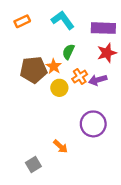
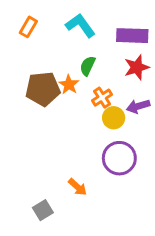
orange rectangle: (22, 21) -> (28, 27), turned -35
purple arrow: (98, 80) -> (138, 106), moved
yellow circle: (59, 88) -> (114, 118), moved

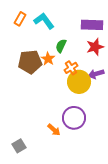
cyan L-shape: (80, 25) -> (44, 21), moved
yellow circle: (114, 118) -> (79, 82), size x1.5
purple circle: (119, 158) -> (74, 118), moved
gray square: (43, 210) -> (19, 146), moved

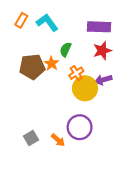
gray square: (19, 146) -> (31, 138), moved

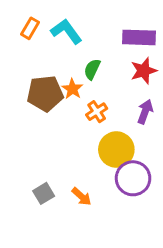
orange cross: (76, 73) -> (97, 112), moved
purple arrow: (103, 80) -> (145, 112), turned 126
yellow circle: (85, 88) -> (116, 150), moved
purple circle: (80, 127) -> (133, 178), moved

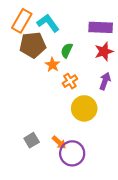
orange rectangle: (30, 28) -> (22, 21), size x1.5
brown pentagon: (45, 93) -> (33, 45), moved
purple circle: (133, 178) -> (72, 153), moved

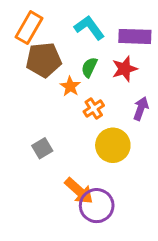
cyan L-shape: (48, 23) -> (89, 28), moved
red star: (104, 51) -> (125, 69), moved
gray square: (32, 140) -> (42, 148), moved
orange arrow: (59, 142) -> (79, 191), size x1.5

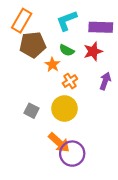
cyan L-shape: (89, 28) -> (67, 21), turned -75
green semicircle: (89, 67) -> (67, 50), turned -88
yellow circle: (113, 145) -> (64, 109), moved
gray square: (42, 148) -> (32, 111), turned -32

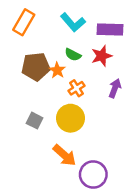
cyan L-shape: (67, 21) -> (73, 22), turned -110
brown pentagon: (33, 45) -> (36, 67), moved
purple circle: (72, 154) -> (93, 174), moved

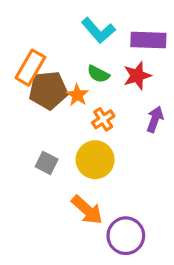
orange rectangle: (24, 22) -> (30, 68), moved

